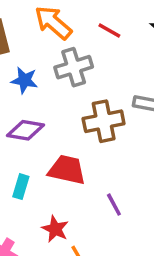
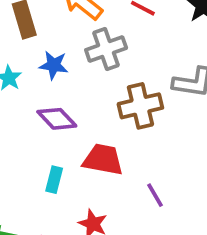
purple diamond: (25, 130) -> (57, 119), turned 39

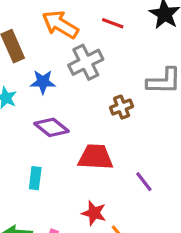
brown cross: (140, 106) -> (122, 107), size x0.6
cyan rectangle: (54, 180) -> (35, 178), moved

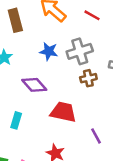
gray cross: (86, 62) -> (80, 51), moved
blue star: (43, 82) -> (49, 51), moved

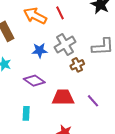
red line: (92, 15) -> (60, 13), moved, turned 48
purple line: (96, 136) -> (93, 101), moved

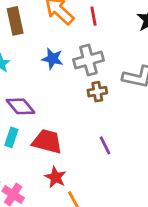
purple diamond: (34, 81) -> (21, 106), moved
red trapezoid: (63, 97) -> (47, 141), moved

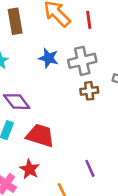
purple line: (105, 145) -> (90, 168), moved
red star: (55, 177) -> (29, 169), moved

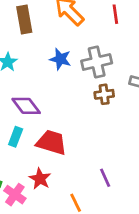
red line: (89, 20) -> (115, 14), moved

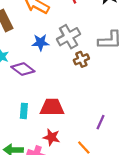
purple diamond: (26, 106) -> (23, 69), moved
purple line: (105, 178) -> (100, 122), turned 64

